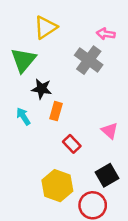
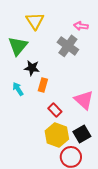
yellow triangle: (46, 27) -> (35, 21), turned -30
pink triangle: (110, 131) -> (84, 100), size x1.5
yellow hexagon: (57, 186) -> (57, 135), moved

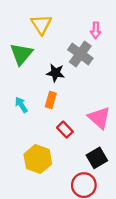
pink arrow: (81, 26) -> (96, 30), turned -96
black star: (32, 68) -> (56, 73), moved
yellow hexagon: (57, 135) -> (38, 159), moved

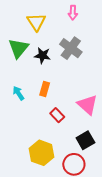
pink arrow: (96, 30) -> (73, 13), moved
black star: (56, 73) -> (43, 55), moved
yellow hexagon: (38, 159) -> (41, 153), moved

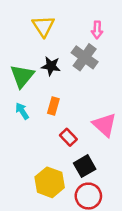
pink arrow: (73, 13) -> (97, 30), moved
green triangle: (18, 48) -> (22, 76), moved
black square: (85, 140) -> (85, 166), moved

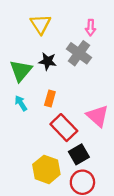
red rectangle: (68, 137) -> (64, 128), size x1.6

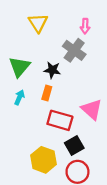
black star: (48, 61) -> (52, 70), moved
cyan arrow: (21, 103) -> (19, 97), turned 56
red rectangle: (64, 128) -> (60, 120), turned -30

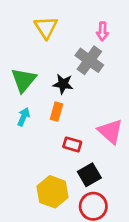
red rectangle: (60, 120) -> (72, 144), size x0.6

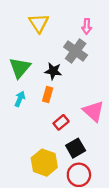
red rectangle: (72, 144) -> (61, 122), turned -56

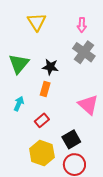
gray cross: (76, 51) -> (84, 52), moved
cyan arrow: (20, 99) -> (19, 104), moved
red rectangle: (61, 122) -> (42, 120), moved

